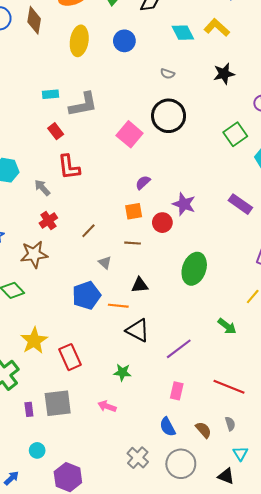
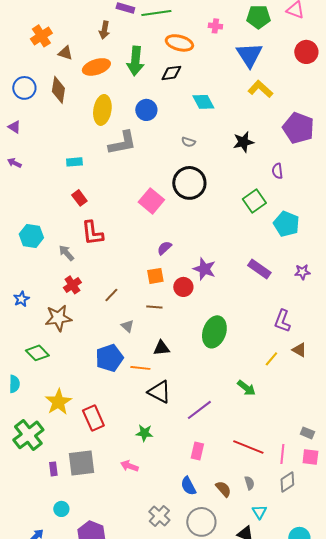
yellow L-shape: (217, 28) -> (260, 89), moved
gray L-shape: (83, 105) -> (122, 143), moved

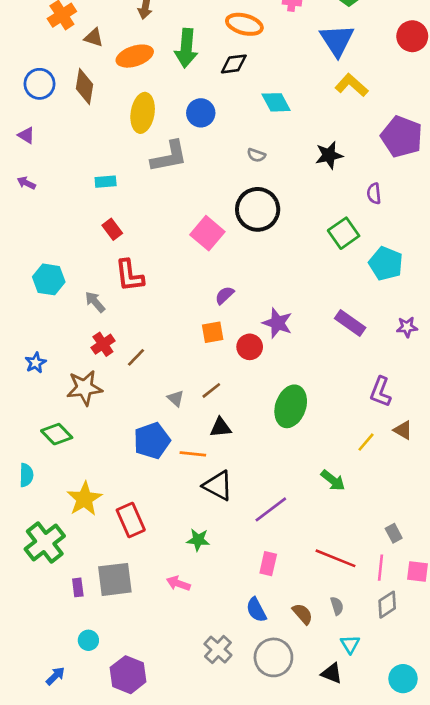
brown line: (111, 295) -> (136, 357), moved
brown line: (154, 307) -> (211, 390), moved, turned -42
gray rectangle: (307, 433) -> (394, 533), moved, turned 40

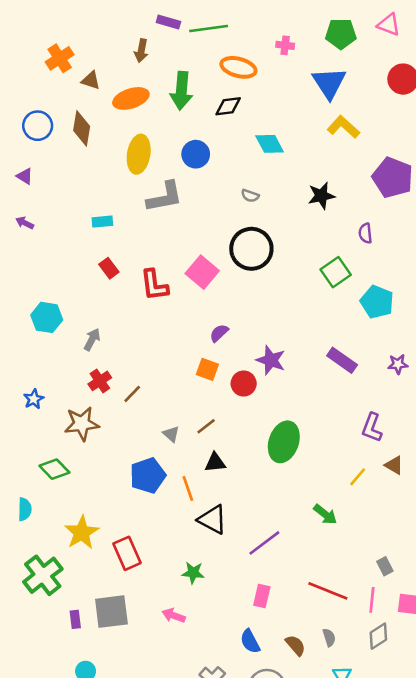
red L-shape: (129, 275) -> (154, 285), moved
gray arrow: (95, 302) -> (92, 339), turned 70
orange square: (213, 332) -> (207, 369), turned 30
orange line: (193, 454) -> (188, 488), turned 65

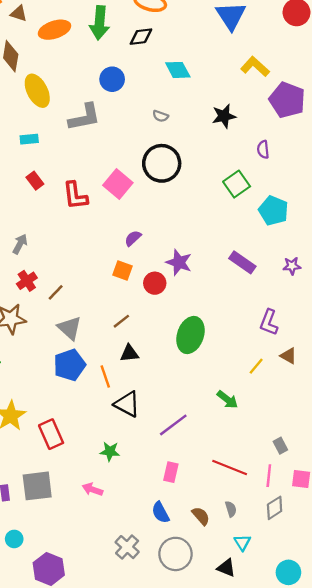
yellow L-shape: (343, 127) -> (255, 67), moved
yellow ellipse: (139, 154) -> (37, 91), moved, turned -36
gray triangle: (171, 434) -> (69, 328), moved, size x1.6

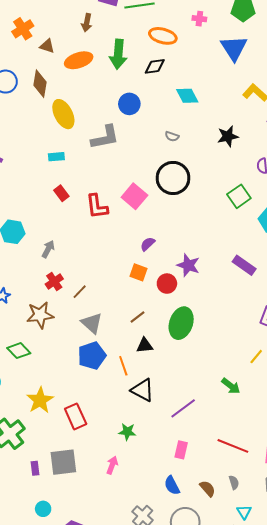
green ellipse: (190, 335) -> (181, 323), moved
pink arrow: (93, 489) -> (112, 465), turned 90

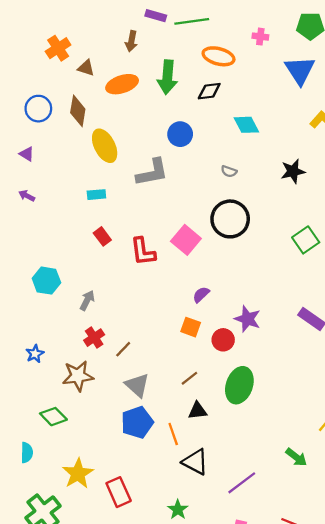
green star: (127, 432) -> (178, 510), turned 30

